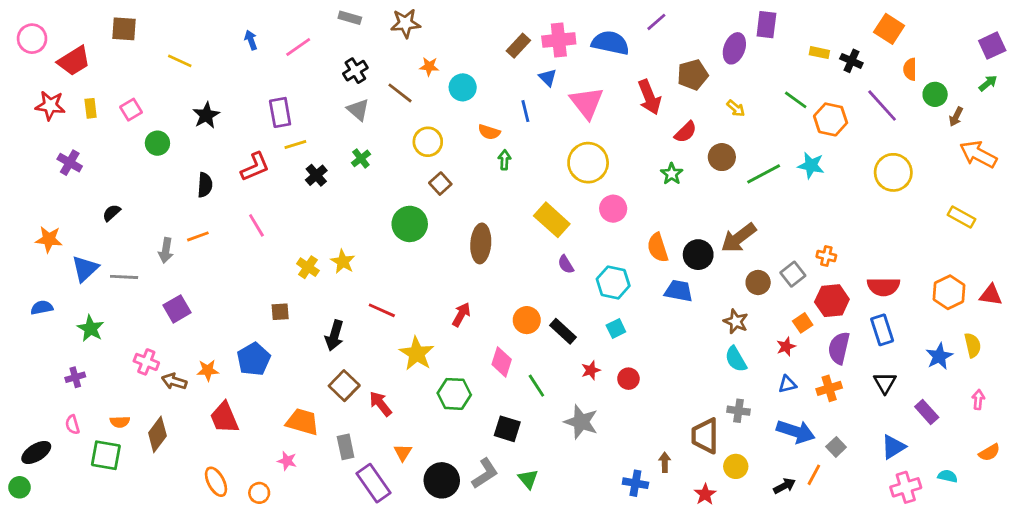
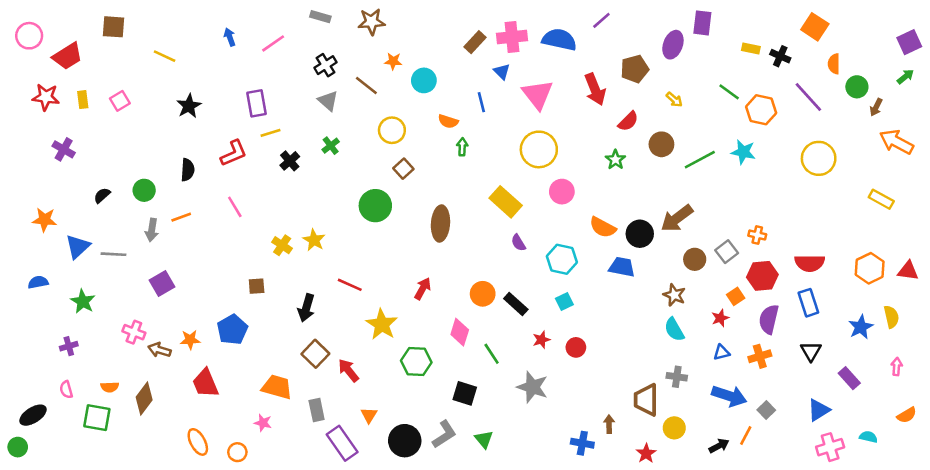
green circle: (157, 143) -> (144, 190), moved
orange semicircle: (658, 248) -> (603, 227), turned -44

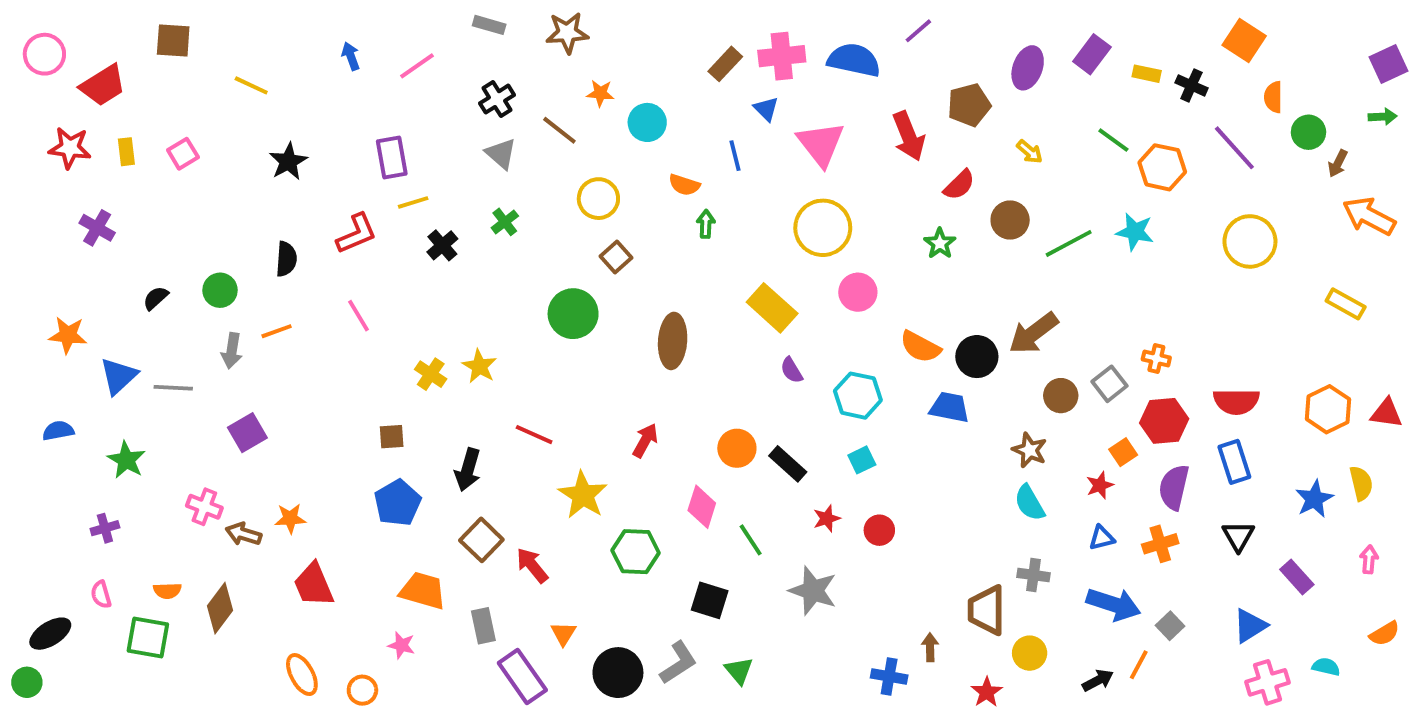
purple rectangle: (702, 23) -> (1092, 54), moved, turned 30
green arrow: (905, 77) -> (1383, 117), turned 36
blue pentagon: (232, 330) -> (398, 503), moved

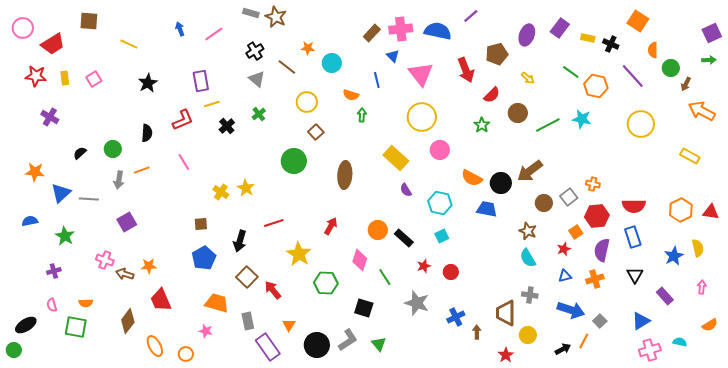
brown star: (567, 33) -> (276, 17), moved, turned 30
red line: (534, 435) -> (274, 223), turned -42
brown diamond: (220, 608) -> (128, 321), moved
blue cross: (889, 676) -> (456, 317), moved, turned -36

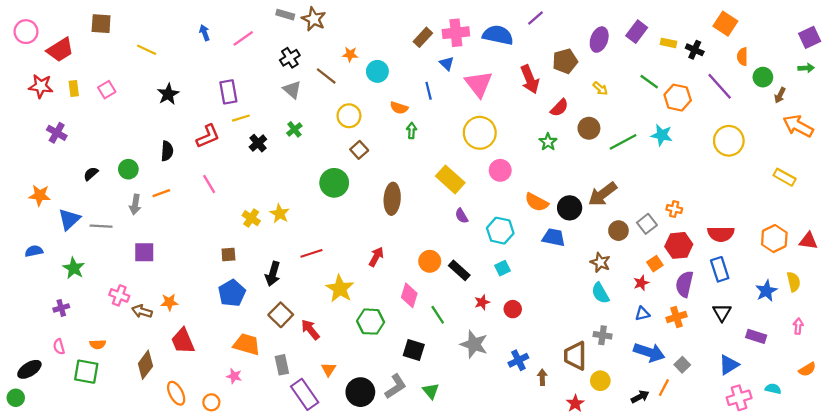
purple square: (127, 222) -> (144, 252), turned 30
purple rectangle: (665, 296) -> (756, 336), turned -30

